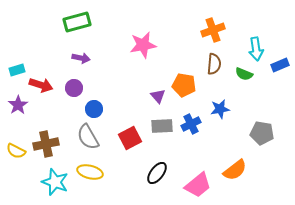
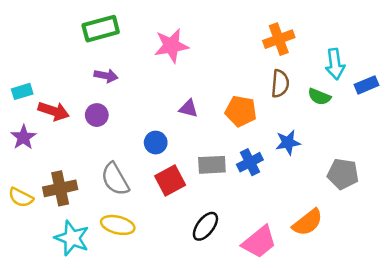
pink star: (143, 45) -> (171, 46), moved
purple triangle: (158, 96) -> (188, 108), moved, turned -35
blue circle: (94, 109) -> (156, 143), moved

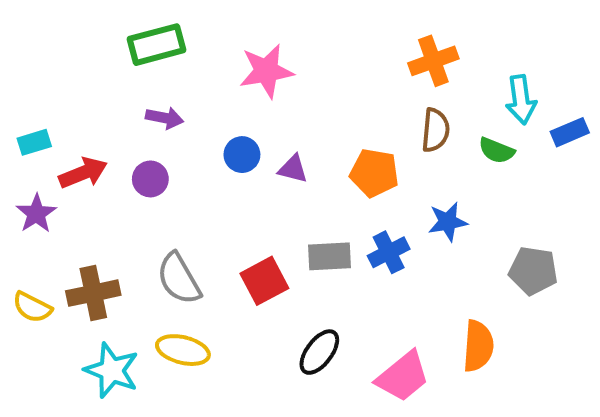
red arrow: (54, 111) -> (83, 173), turned -40
blue circle: (156, 143) -> (242, 155), moved
orange semicircle: (308, 222) -> (478, 346), turned -48

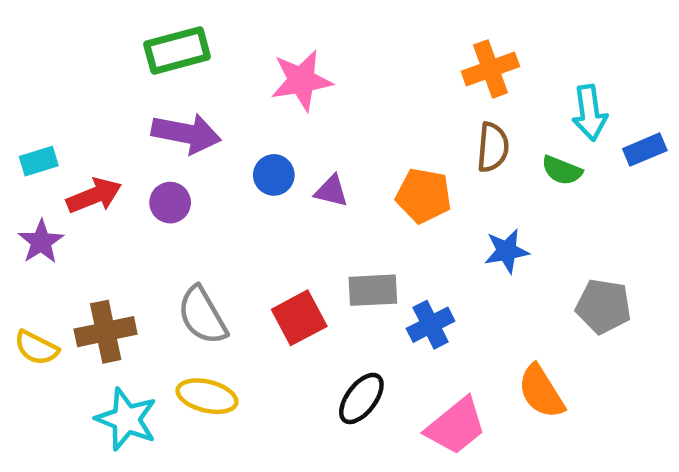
purple arrow: (165, 118) -> (186, 133), size x1.6
blue cross: (389, 252) -> (431, 325), moved
orange semicircle: (478, 346) -> (541, 392), turned 144

